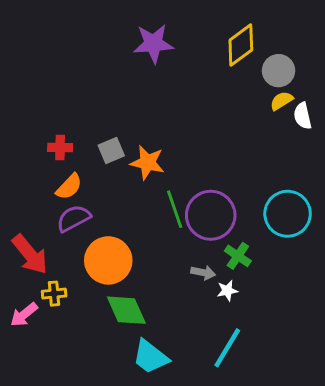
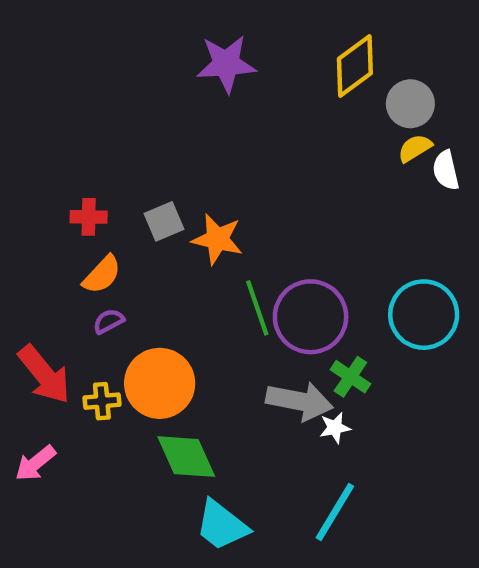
purple semicircle: (74, 218) -> (109, 321), size x0.6
gray arrow: (203, 272) -> (299, 401), size x1.8
yellow cross: (54, 294) -> (102, 401), moved

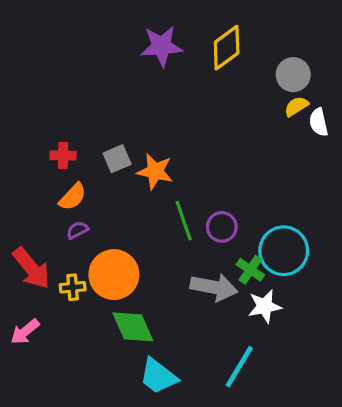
yellow diamond: (355, 66) -> (227, 48), moved
cyan circle: (424, 315) -> (284, 251), moved
purple circle: (311, 317) -> (222, 227), size x0.6
white star: (335, 428) -> (265, 306), moved, size x1.5

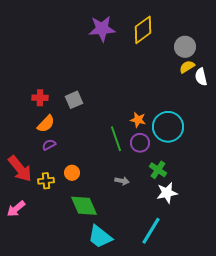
orange star: (155, 171) -> (138, 120), moved, size x0.7
cyan circle: (284, 251) -> (168, 127), moved
orange circle: (114, 275) -> (72, 173), size x0.5
gray arrow: (214, 287) -> (122, 181), moved, size x0.5

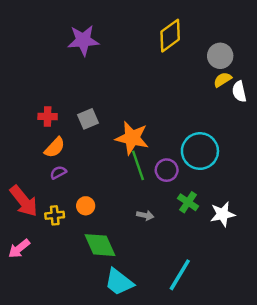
purple star: (102, 29) -> (83, 40), moved
orange star: (138, 120) -> (132, 138), moved, size x1.8
white star: (167, 193) -> (223, 214), moved

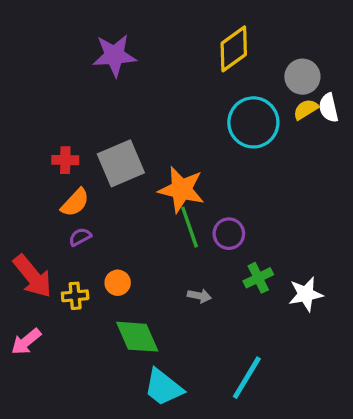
white semicircle: (239, 92) -> (329, 108), moved
gray square: (88, 119) -> (121, 163), size x1.6
cyan circle: (200, 151) -> (253, 122), moved
green cross: (188, 202) -> (258, 278), turned 30

